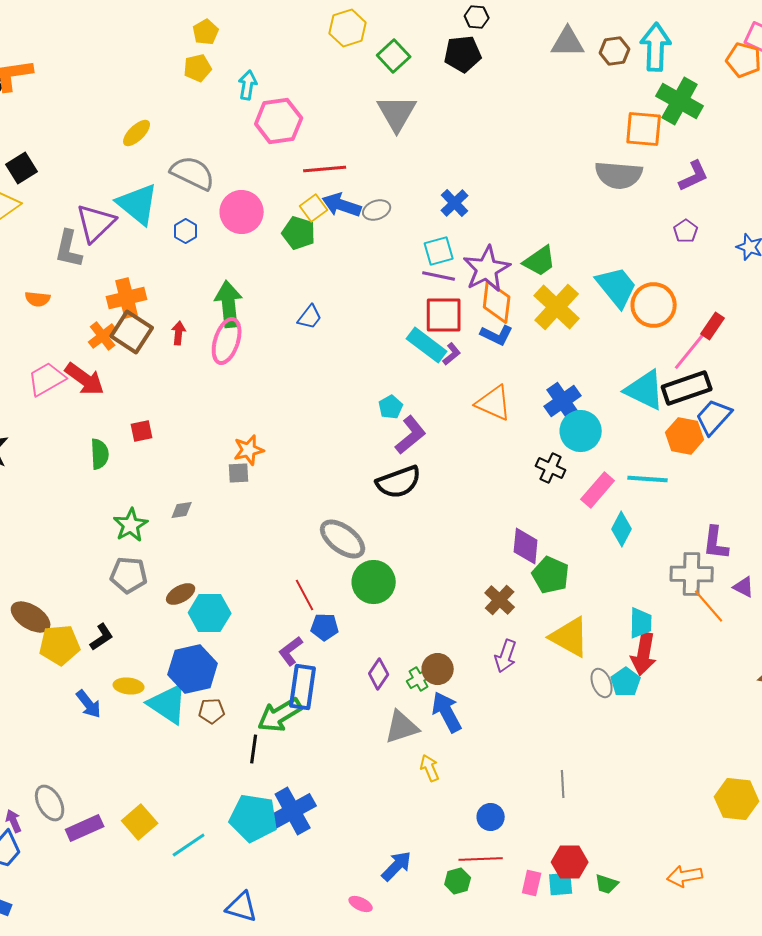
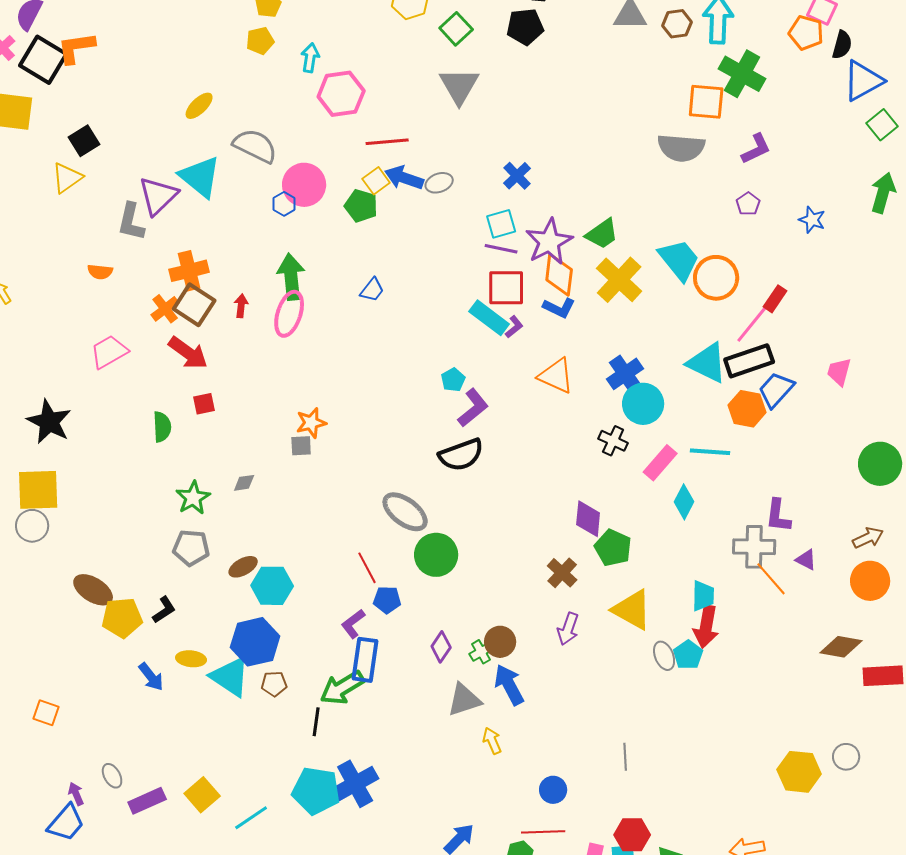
blue hexagon: (186, 231) -> (284, 204), moved
red arrow: (85, 379) -> (188, 353), moved
gray ellipse: (50, 803) -> (112, 776), size x0.7

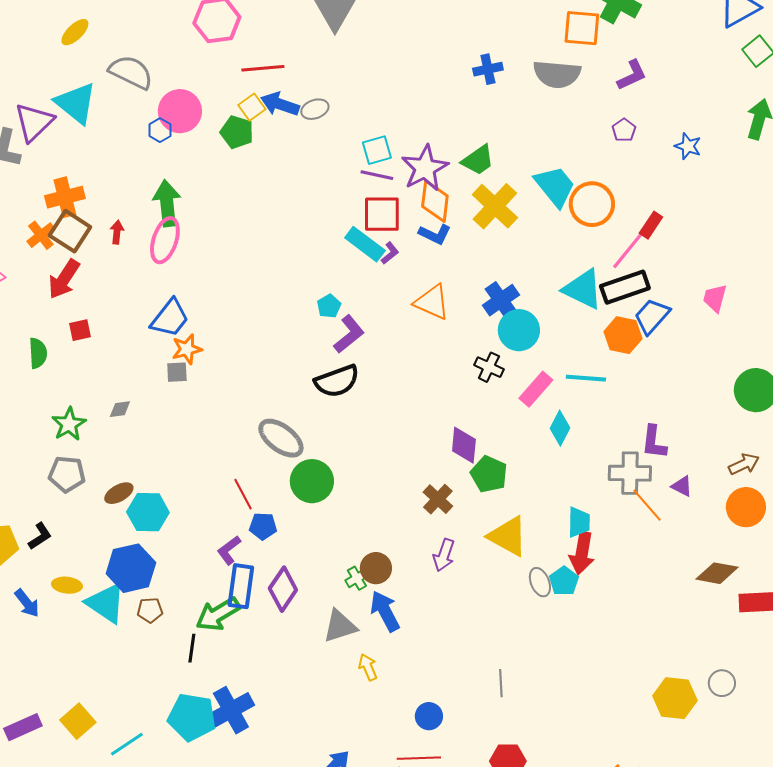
blue cross: (517, 176) -> (488, 69), moved, turned 32
blue trapezoid: (372, 290) -> (170, 318), moved, size x1.6
red arrow: (188, 353) -> (64, 279), turned 87
purple diamond: (441, 647) -> (283, 589), moved, size x1.4

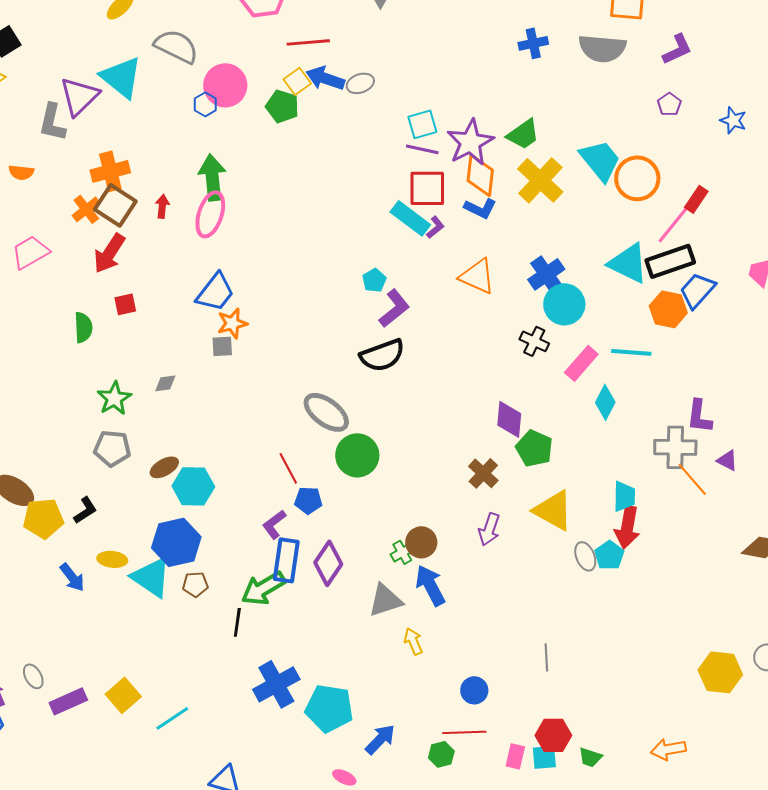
cyan pentagon: (192, 717) -> (329, 708), moved

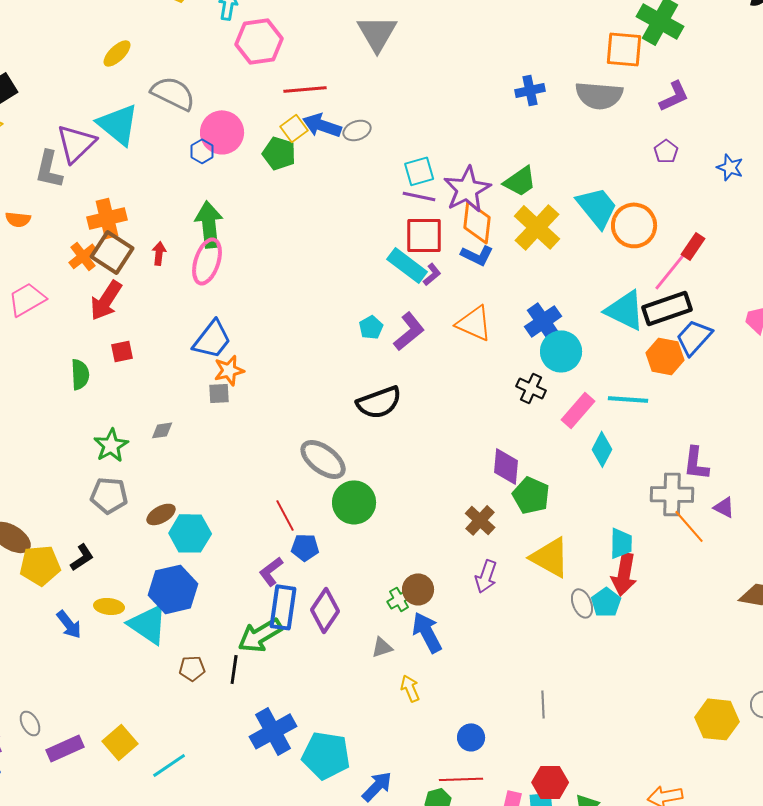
purple L-shape: (394, 308) -> (409, 331), moved
brown pentagon: (195, 584) -> (192, 668), moved
gray triangle: (385, 600) -> (382, 647), size x0.6

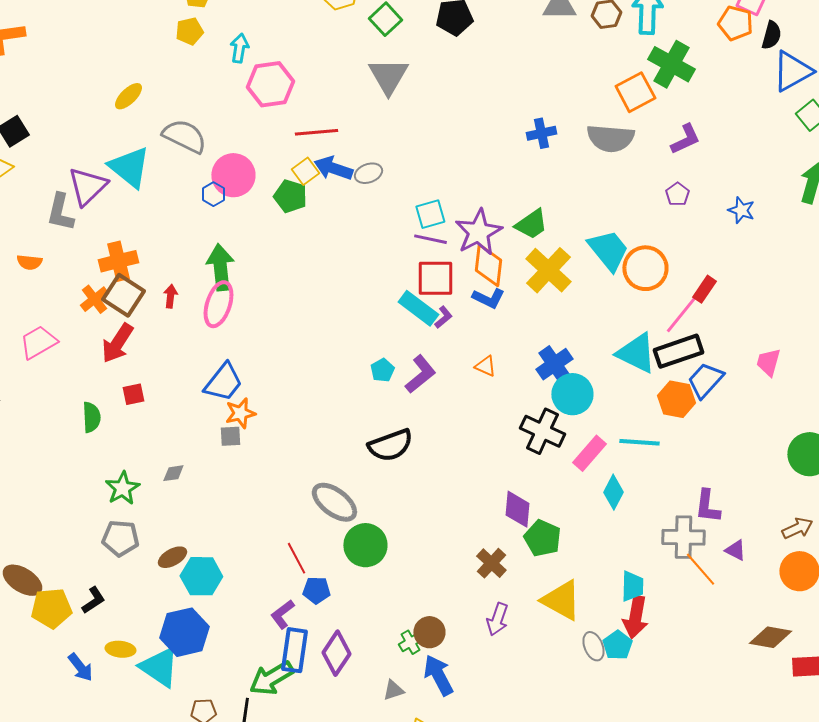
orange square: (624, 49) -> (635, 92), turned -33
orange triangle: (474, 323) -> (485, 366), size x0.6
black cross: (531, 388) -> (542, 431), size x1.5

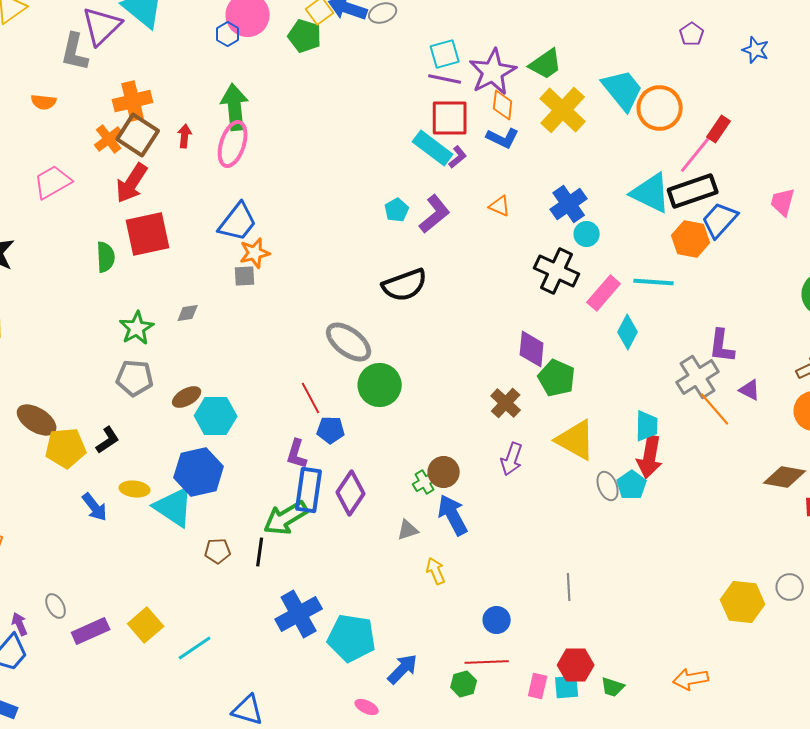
orange diamond: (488, 265) -> (503, 105), size x0.7
red square: (133, 394) -> (148, 234), size x2.0
cyan circle: (572, 394) -> (587, 234), size x0.6
gray cross: (683, 537) -> (698, 377), turned -33
purple L-shape: (282, 614) -> (297, 454), turned -36

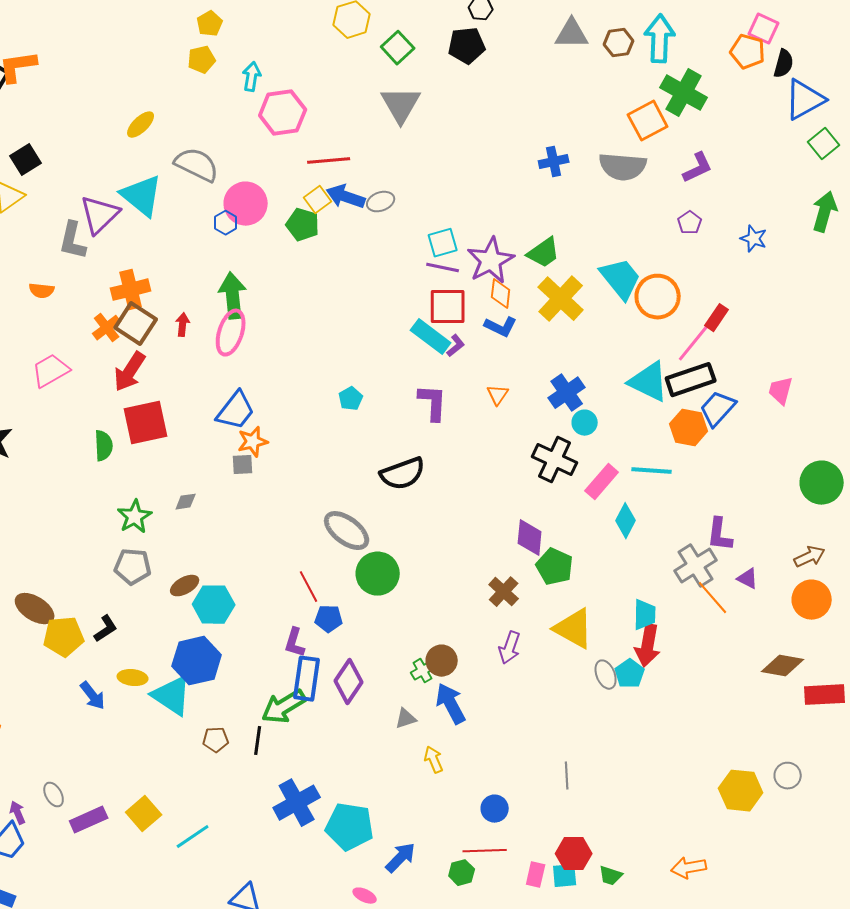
orange triangle: (500, 206) -> (498, 395), turned 40
cyan pentagon: (397, 210) -> (351, 399), moved
purple L-shape: (435, 214) -> (433, 403), turned -48

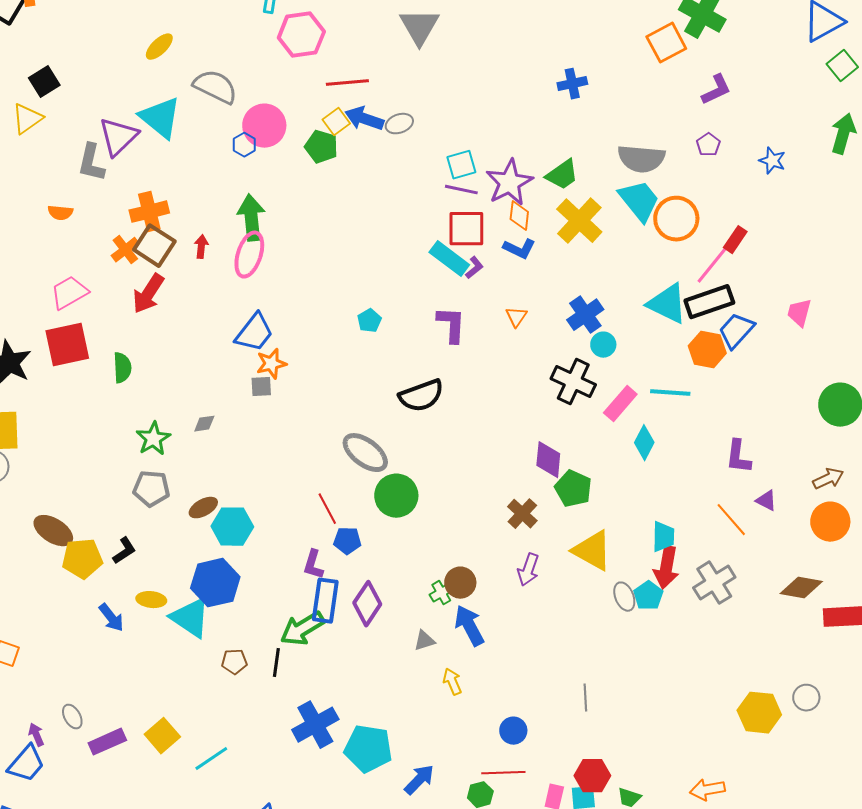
gray semicircle: (623, 167) -> (641, 159), moved
red square: (146, 423) -> (67, 345), moved
gray cross: (696, 566) -> (714, 583), moved

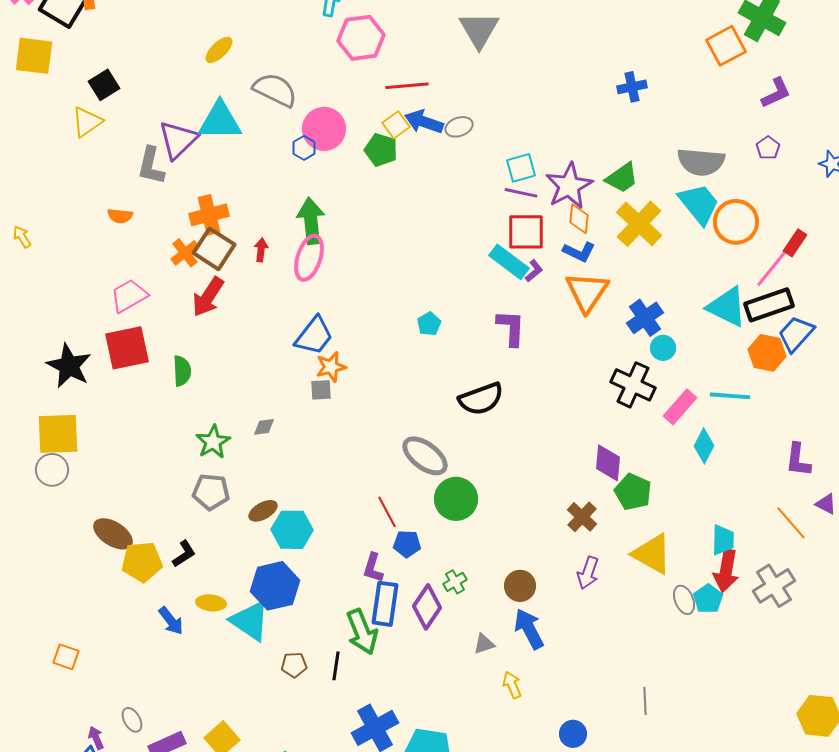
cyan triangle: (160, 118) -> (220, 121), turned -39
orange triangle: (516, 317) -> (587, 292), moved, size x2.0
green cross: (441, 593) -> (455, 582), moved
green arrow: (302, 629) -> (362, 632), turned -81

